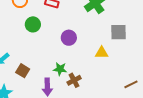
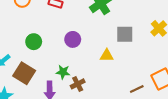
green circle: (33, 24) -> (34, 42), moved
brown square: (23, 71) -> (24, 73), size x1.5

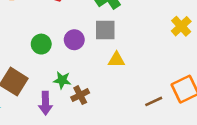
gray square: (125, 34) -> (105, 30), moved
green circle: (34, 42) -> (41, 44), moved

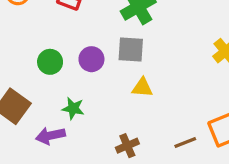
brown cross: (80, 95) -> (127, 146), moved
purple arrow: (45, 103) -> (50, 136), turned 75

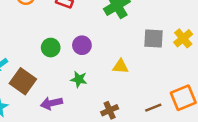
gray square: (131, 50) -> (153, 38), moved
green star: (73, 108) -> (79, 79), moved

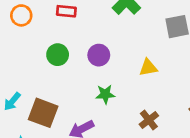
green circle: (51, 48) -> (58, 55), moved

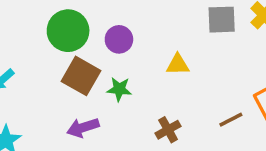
green circle: (58, 55) -> (68, 31), size x1.5
brown square: (43, 113) -> (81, 76), moved

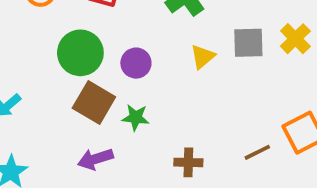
yellow triangle: (178, 65) -> (203, 57), moved, turned -40
brown cross: (168, 130) -> (188, 162), turned 30

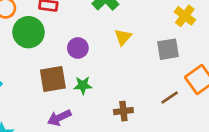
gray square: (248, 43) -> (168, 49), moved
green circle: (80, 53) -> (28, 32), moved
brown square: (94, 103) -> (53, 79), turned -32

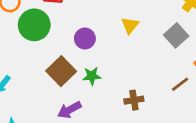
gray square: (168, 49) -> (176, 35), turned -30
brown square: (53, 79) -> (61, 71), turned -32

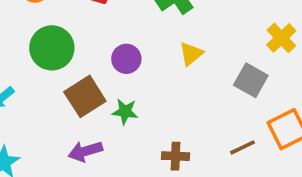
green circle: (34, 25) -> (52, 48), moved
gray square: (176, 35) -> (251, 80), turned -30

